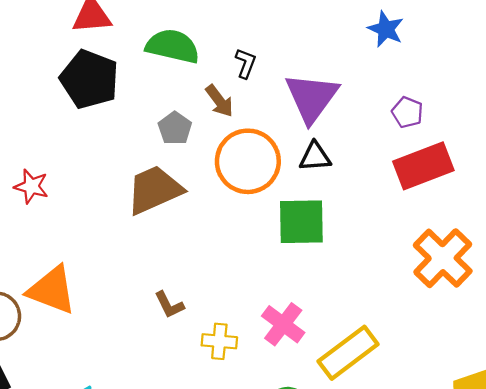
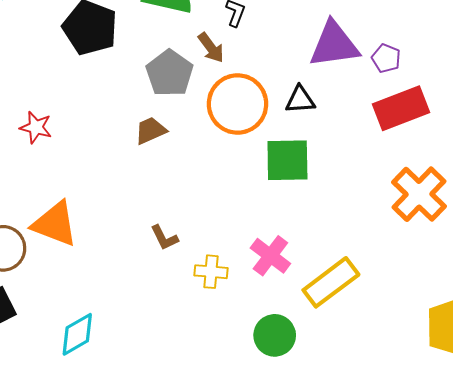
purple triangle: (312, 97) -> (334, 45), moved, turned 46
gray pentagon: (175, 128) -> (170, 73), size x1.5
brown trapezoid: (154, 190) -> (150, 131), size x0.6

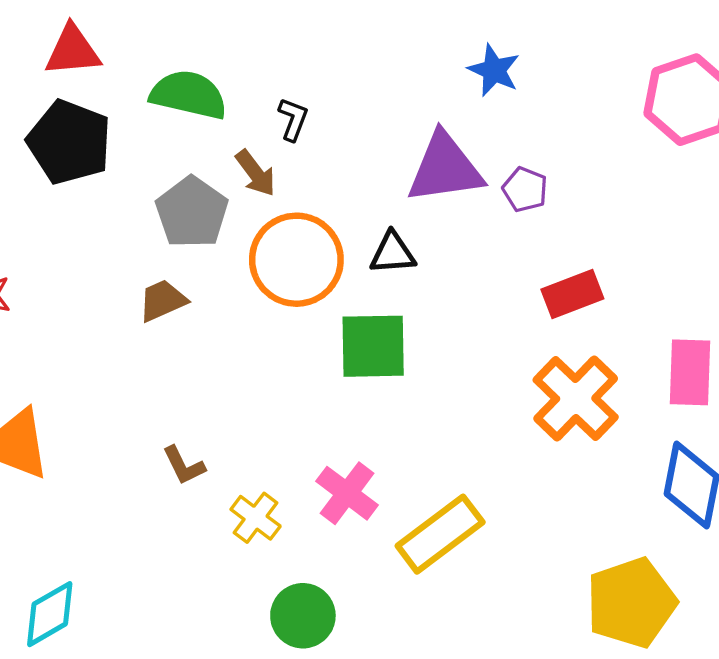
red rectangle: (401, 108) -> (572, 294), moved, size x0.7
yellow cross: (211, 272) -> (256, 518), turned 32
green circle: (275, 335) -> (303, 616), moved

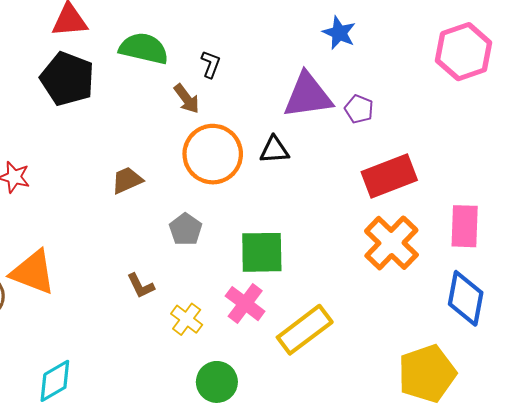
gray pentagon: (192, 212) -> (186, 229), moved, size x0.7
red rectangle: (572, 294) -> (389, 176), size x1.4
green square: (373, 346) -> (262, 252), moved

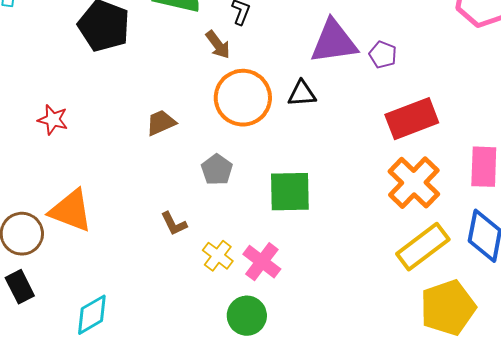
pink cross: (245, 304) -> (262, 262), moved
yellow rectangle: (305, 330) -> (423, 247), moved

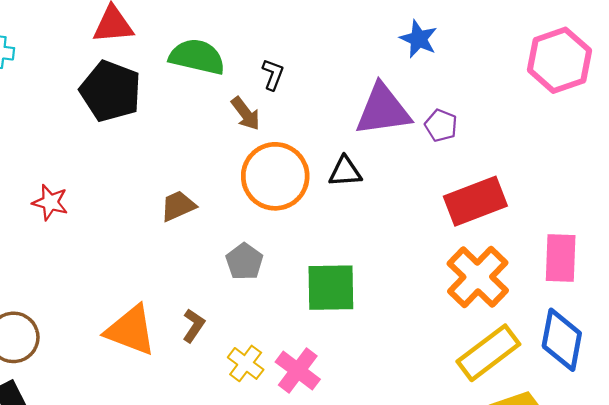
orange triangle: (71, 211) -> (131, 330), moved
brown L-shape: (174, 224) -> (194, 326), turned -120

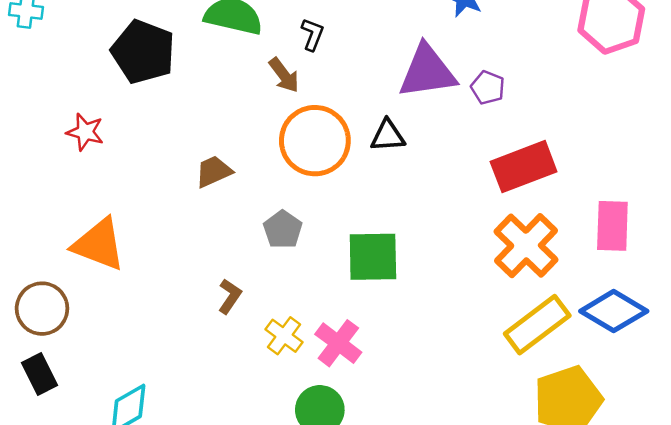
red star: (50, 202) -> (85, 132), moved
orange triangle: (131, 330) -> (99, 244), moved
blue diamond: (562, 340) -> (614, 311), turned -70

